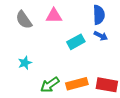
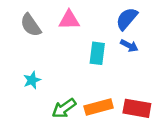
blue semicircle: (99, 15) -> (127, 19), turned -138
cyan rectangle: (76, 42) -> (97, 53), turned -54

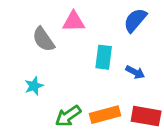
gray semicircle: (31, 25) -> (43, 39), moved
blue arrow: (129, 46) -> (135, 72), moved

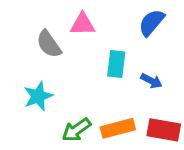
cyan star: (34, 86) -> (38, 96), size x1.4

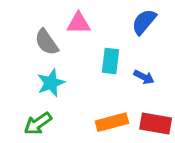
cyan star: (38, 96) -> (51, 83), moved
green arrow: (76, 130) -> (38, 124), moved

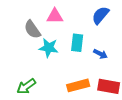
cyan star: (51, 83) -> (49, 48), moved, turned 30

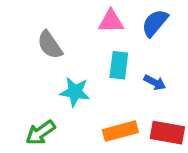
pink triangle: (55, 16) -> (111, 21), moved
cyan star: (49, 48) -> (75, 92), moved

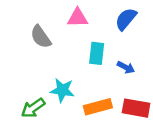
pink triangle: (111, 21) -> (78, 18), moved
cyan star: (75, 92) -> (62, 90), moved

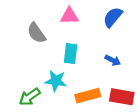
cyan rectangle: (97, 53) -> (71, 54), moved

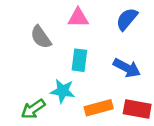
blue arrow: (113, 60) -> (127, 68), size x1.5

